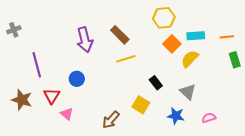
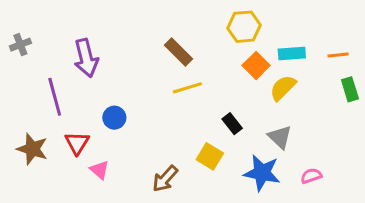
purple arrow: (85, 40) -> (86, 58), moved
blue star: (176, 116) -> (262, 173), size x1.4

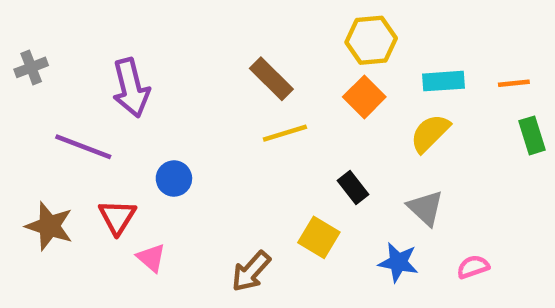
orange square: (256, 65) -> (364, 97), moved
purple line: (55, 97) -> (83, 147), turned -54
blue star: (262, 173) -> (398, 262), size x0.7

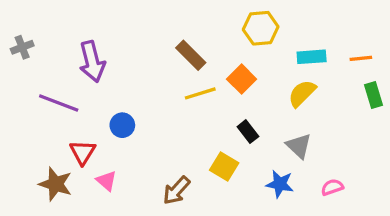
orange square: (364, 97) -> (242, 79), moved
brown star: (49, 226) -> (56, 184), moved

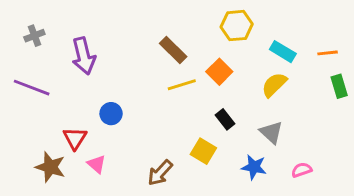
gray cross: (22, 47) -> (34, 36), moved
cyan rectangle: (312, 57) -> (283, 52), turned 35
purple line: (59, 103) -> (32, 88), moved

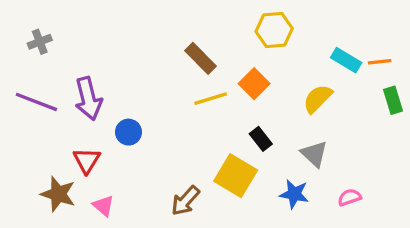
cyan rectangle: (283, 52) -> (346, 60), moved
purple arrow: (84, 56) -> (88, 99), moved
yellow square: (203, 151) -> (236, 176), size x1.4
pink triangle: (97, 164) -> (103, 206), moved

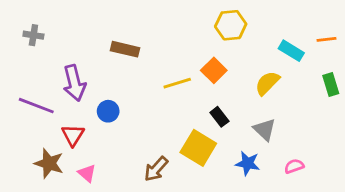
gray cross: (40, 42) -> (33, 35), turned 30
brown rectangle: (200, 58) -> (125, 49), moved, turned -32
orange line: (380, 62) -> (326, 39), moved
purple line: (36, 102) -> (36, 106), moved

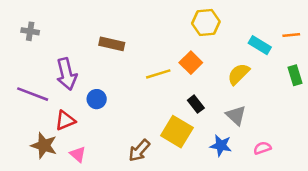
red triangle: (73, 135) -> (65, 120), turned 35

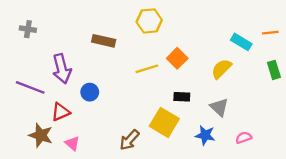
yellow hexagon: (206, 23) -> (149, 21), moved
black rectangle: (196, 104) -> (182, 97), turned -49

